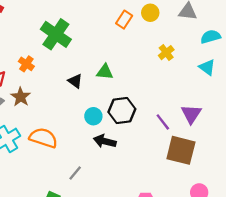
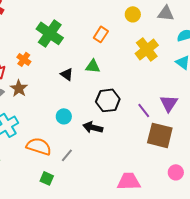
orange rectangle: (124, 20) -> (101, 34), moved
yellow cross: (166, 53) -> (147, 49), size x1.6
cyan circle: (93, 116) -> (64, 116), moved
orange semicircle: (43, 138) -> (39, 146), moved

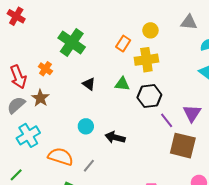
yellow circle: (133, 14) -> (150, 30), moved
yellow cross: (147, 49) -> (146, 60), moved, turned 30
green triangle: (93, 66) -> (122, 84), moved
black hexagon: (108, 100) -> (149, 96), moved

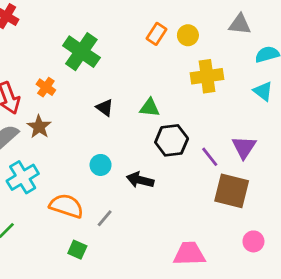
orange rectangle: (123, 44) -> (157, 34), moved
yellow cross: (146, 60) -> (207, 76), moved
black hexagon: (149, 96) -> (172, 140), moved

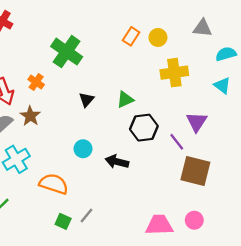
black triangle: (105, 108) -> (87, 100), turned 35
green triangle: (150, 108) -> (125, 100), turned -30
purple triangle: (244, 147) -> (197, 122), moved
gray line: (105, 218) -> (87, 216), moved
pink circle: (253, 241) -> (194, 220), moved

